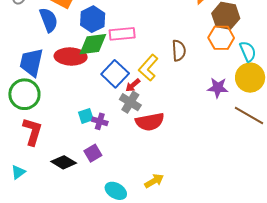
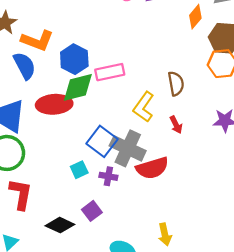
blue square: (115, 74) -> (102, 141), moved
red arrow: (133, 85) -> (176, 125), moved, turned -70
gray cross: (130, 102) -> (128, 148), size x1.4
purple cross: (100, 121) -> (108, 176), moved
yellow arrow: (154, 181) -> (165, 234), turned 114

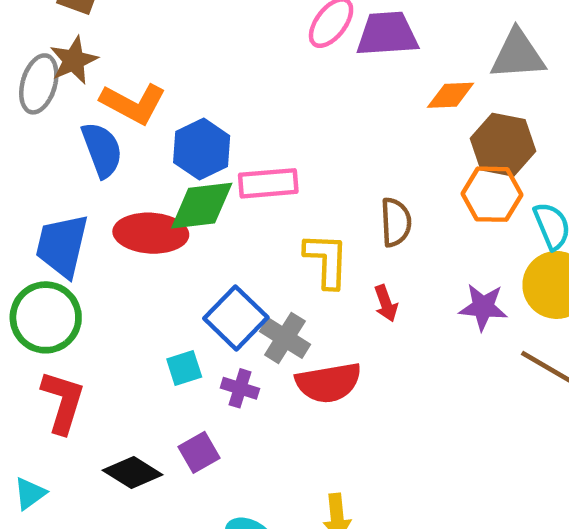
orange diamond: (195, 17) -> (451, 95), turned 40
yellow L-shape: (144, 107) -> (326, 260), turned 140
gray cross: (128, 148) -> (285, 338), size x0.7

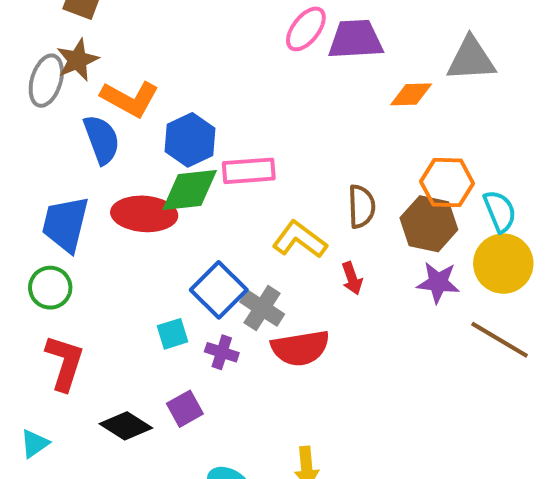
brown hexagon: (503, 145) -> (429, 224), moved
yellow L-shape: (326, 260) -> (300, 240), turned -56
green circle: (46, 317) -> (50, 288), size x0.7

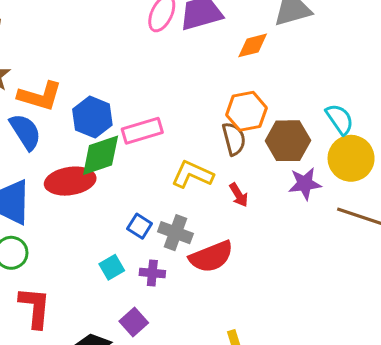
orange hexagon: (447, 183) -> (247, 111), moved
blue square: (219, 290) -> (140, 226), size x0.6

